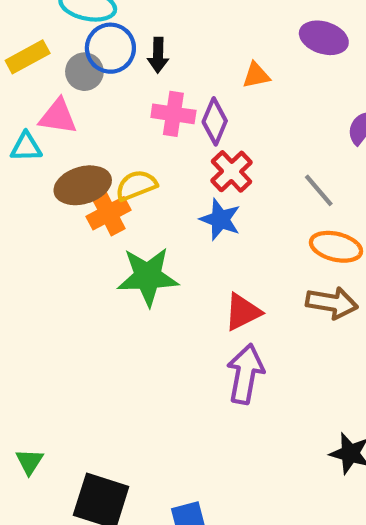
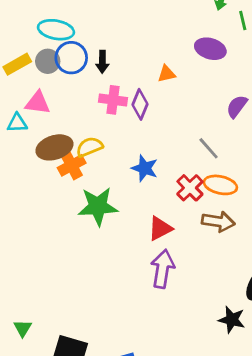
gray circle: (84, 72) -> (48, 61), moved
red cross: (232, 171) -> (190, 188), moved

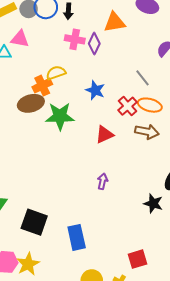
orange triangle: (167, 74) -> (115, 22), size x1.6
brown ellipse: (54, 147) -> (31, 103), moved
purple arrow: (163, 269) -> (102, 181), moved, size x0.6

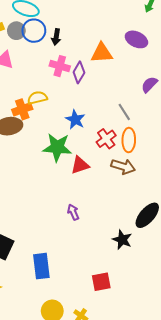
orange ellipse: (150, 105) -> (129, 140), turned 70
green star: (60, 116) -> (57, 147), moved
purple arrow: (102, 181) -> (73, 212), turned -42
red square: (138, 259) -> (101, 282), moved

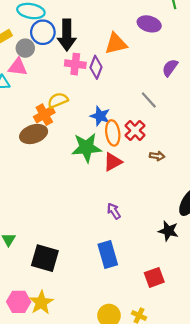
gray circle: (16, 31) -> (25, 48), moved
black arrow: (56, 37) -> (67, 35), size x1.8
orange ellipse: (129, 140) -> (113, 133), moved
brown arrow: (123, 167) -> (157, 156), size x0.6
blue rectangle: (41, 266) -> (108, 255), moved

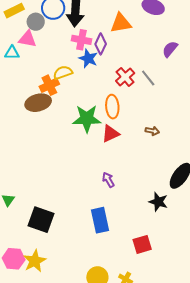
blue star: (100, 116) -> (88, 59), moved
red cross: (135, 130) -> (125, 77), moved

